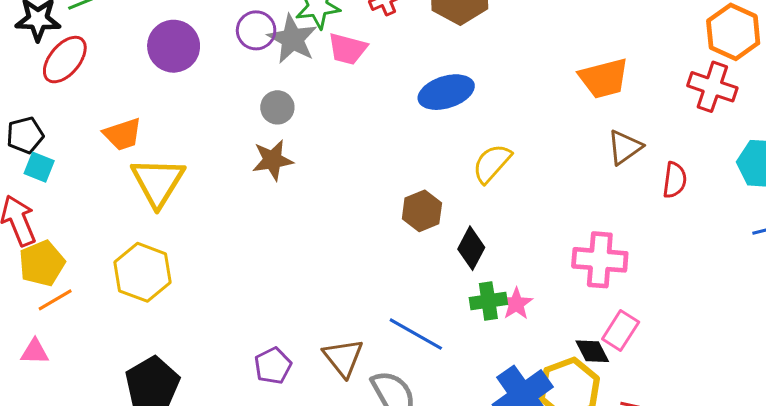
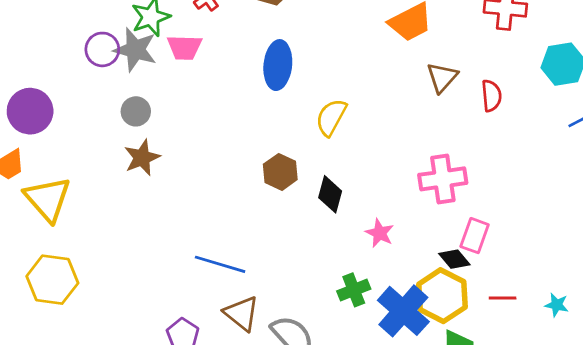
purple circle: (174, 46) -> (30, 111), moved
blue ellipse: (446, 92) -> (278, 65), turned -54
green cross: (488, 301) -> (354, 290), moved
blue line: (416, 334) -> (220, 264), moved

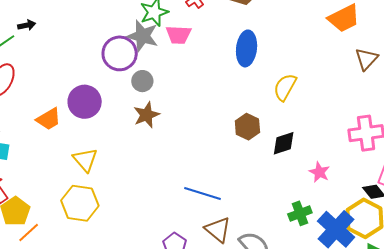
purple circle: (102, 49) -> (120, 53), moved, size x1.4
purple circle: (30, 111) -> (85, 102), moved
black diamond: (330, 194) -> (284, 143), turned 56
yellow triangle: (48, 199) -> (85, 160), moved, size x0.7

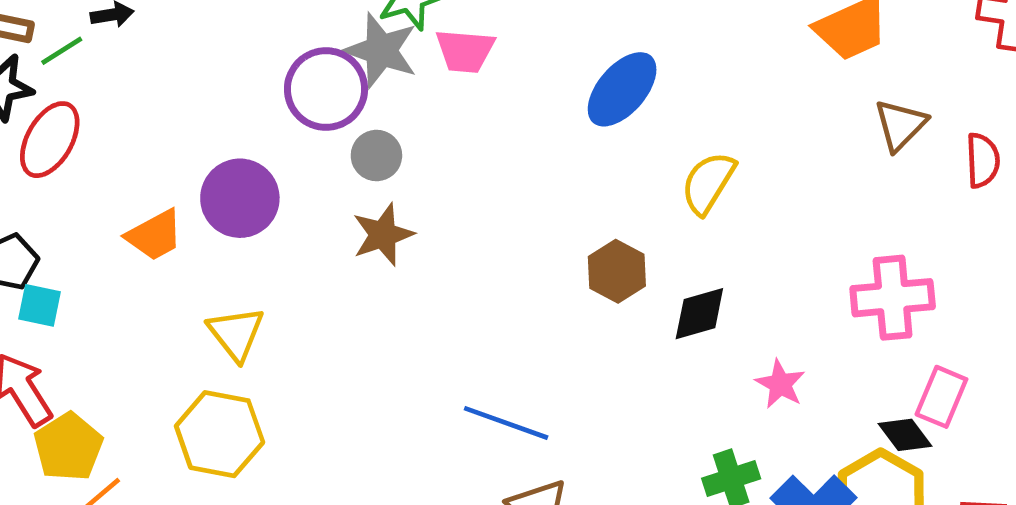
blue ellipse: (247, 48) -> (622, 89), turned 32

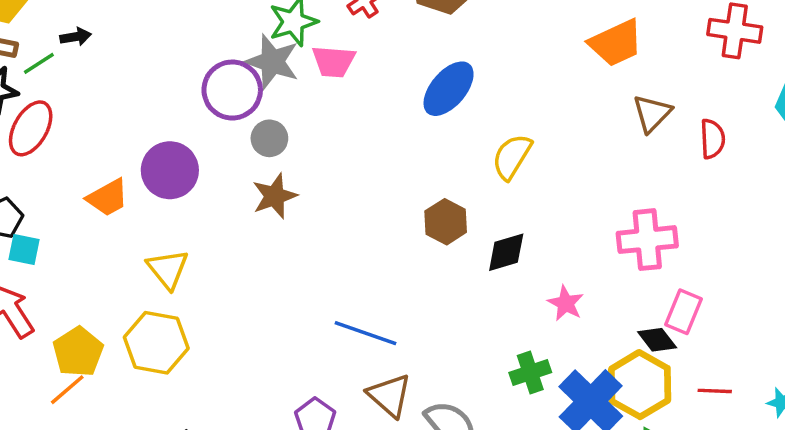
yellow pentagon: (68, 447) -> (78, 352), moved

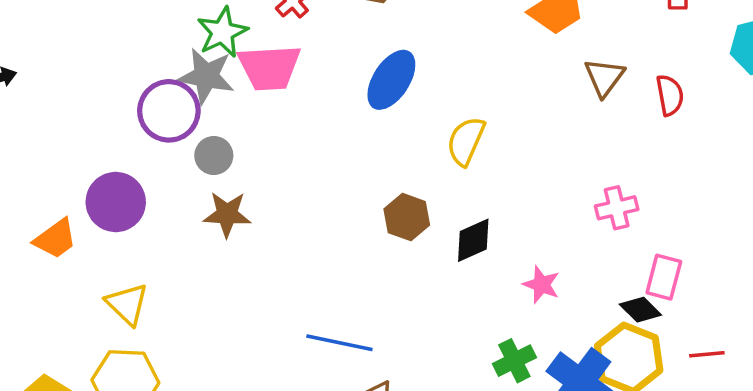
pink trapezoid: (334, 61) -> (269, 68), size x1.4
brown star: (275, 196) -> (227, 214), turned 30
pink cross: (647, 240) -> (617, 208), size x0.7

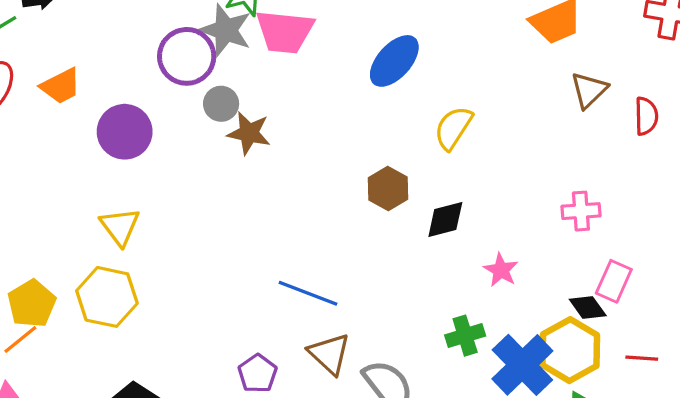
brown star: (227, 214) -> (249, 133), moved
orange trapezoid: (55, 239) -> (61, 86), moved

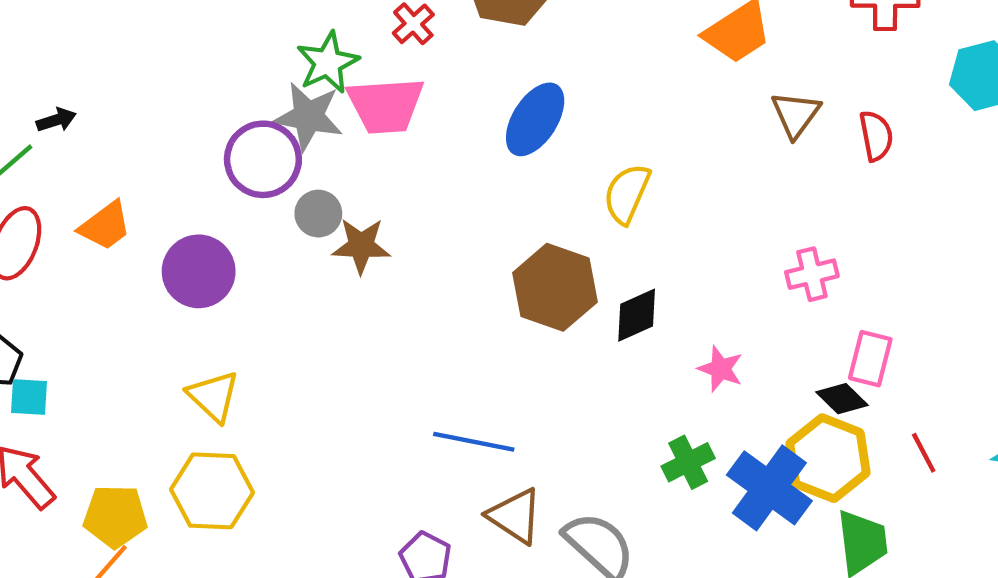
brown hexagon: (388, 188) -> (555, 287), size x1.5
yellow pentagon: (32, 304) -> (115, 516), turned -30
red line: (642, 358) -> (924, 453), turned 68

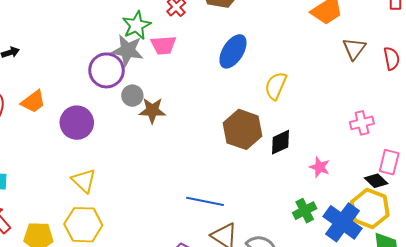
pink trapezoid: (386, 105) -> (163, 45), size x0.7

